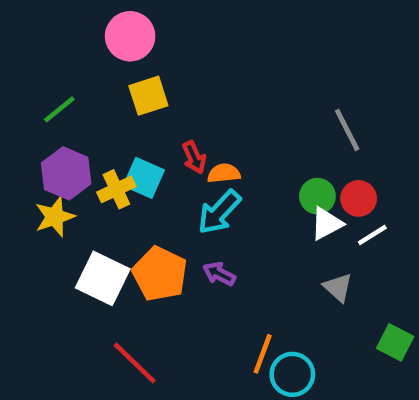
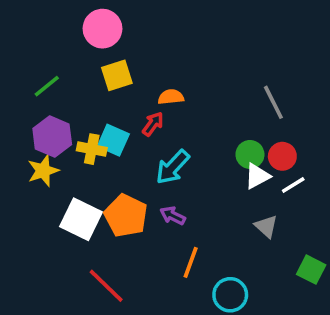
red arrow: (194, 157) -> (153, 124), turned -120
orange semicircle: (224, 173) -> (171, 97), moved
yellow cross: (116, 189) -> (92, 149), turned 36
orange line: (263, 354) -> (191, 262), moved

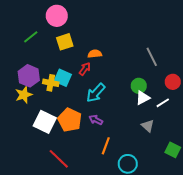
green line: (47, 86) -> (31, 37), moved
red circle: (282, 156) -> (173, 82), moved

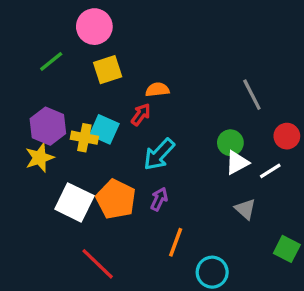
purple arrow: (96, 120) -> (159, 199), turned 88

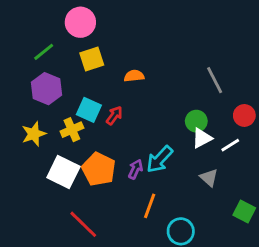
red arrow: (141, 115) -> (114, 115), moved
purple hexagon: (48, 126) -> (46, 89), moved
yellow cross: (84, 138) -> (72, 130), moved, turned -35
cyan arrow: (159, 154) -> (160, 159), moved

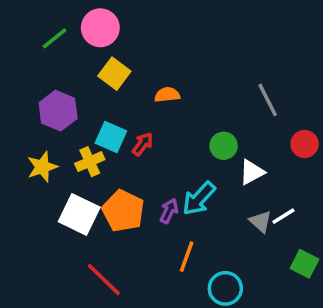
green line: (44, 52) -> (55, 38), moved
yellow square: (92, 59) -> (114, 74), turned -35
green circle: (196, 121) -> (224, 146), moved
white line: (230, 145) -> (283, 216), moved

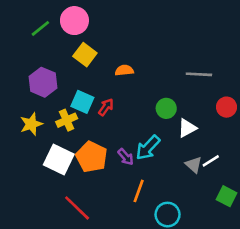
gray line: (268, 100) -> (199, 74), turned -60
purple arrow: (169, 211) -> (126, 157), turned 114

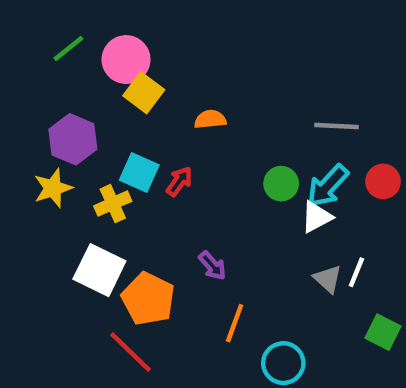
pink circle: (74, 21) -> (126, 60), moved
yellow star: (31, 124) -> (53, 188), moved
cyan arrow: (148, 148) -> (328, 186), moved
orange pentagon: (91, 157) -> (148, 299), moved
white line: (211, 161) -> (356, 272), turned -36

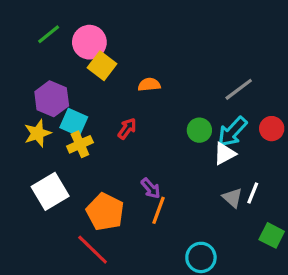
gray line: (337, 126) -> (239, 89), turned -40
cyan square: (139, 173) -> (74, 122), moved
white square: (99, 270) -> (50, 191), moved, turned 33
orange line: (235, 323) -> (159, 210), moved

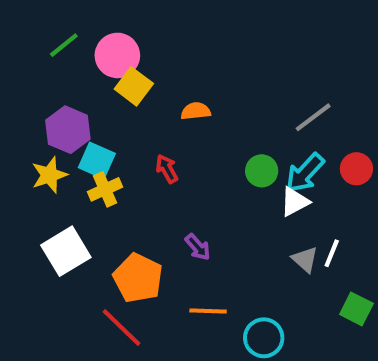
red arrow: (127, 129) -> (167, 169), turned -65
orange line: (159, 210) -> (208, 311), moved, turned 72

